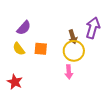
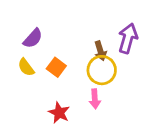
orange square: (41, 49) -> (56, 67), turned 32
red star: (15, 82) -> (59, 113), moved

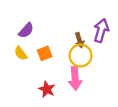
orange square: (56, 67) -> (45, 53), turned 32
pink arrow: (95, 99) -> (75, 78), size x1.5

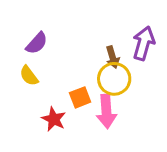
orange square: (45, 53) -> (80, 97), moved
red star: (47, 89) -> (54, 119), moved

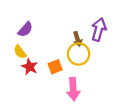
pink arrow: (106, 111) -> (73, 89), moved
red star: (54, 119) -> (30, 67), moved

